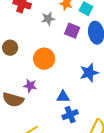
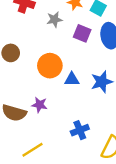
purple star: (30, 86) -> (39, 105), moved
blue triangle: (63, 97) -> (72, 79), moved

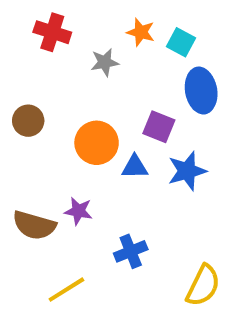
purple square: (82, 33) -> (159, 127), moved
blue cross: (80, 130) -> (131, 251), moved

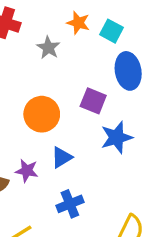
gray star: (105, 62) -> (48, 48), turned -30
blue triangle: (135, 167) -> (62, 157), moved, turned -30

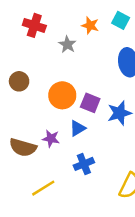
cyan square: (112, 31) -> (121, 20), moved
purple square: (93, 101) -> (90, 103), moved

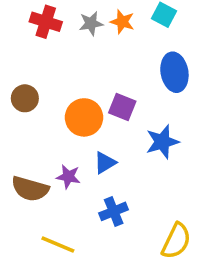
gray star: (67, 44) -> (91, 23), moved, turned 30
purple square: (90, 103) -> (122, 107), moved
yellow line: (43, 188) -> (58, 244), turned 55

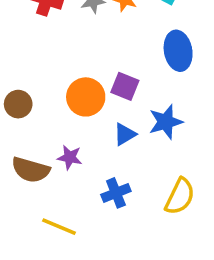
brown circle: (25, 98) -> (18, 104), moved
blue triangle: (105, 163) -> (125, 134), moved
yellow semicircle: (176, 241) -> (180, 196), moved

